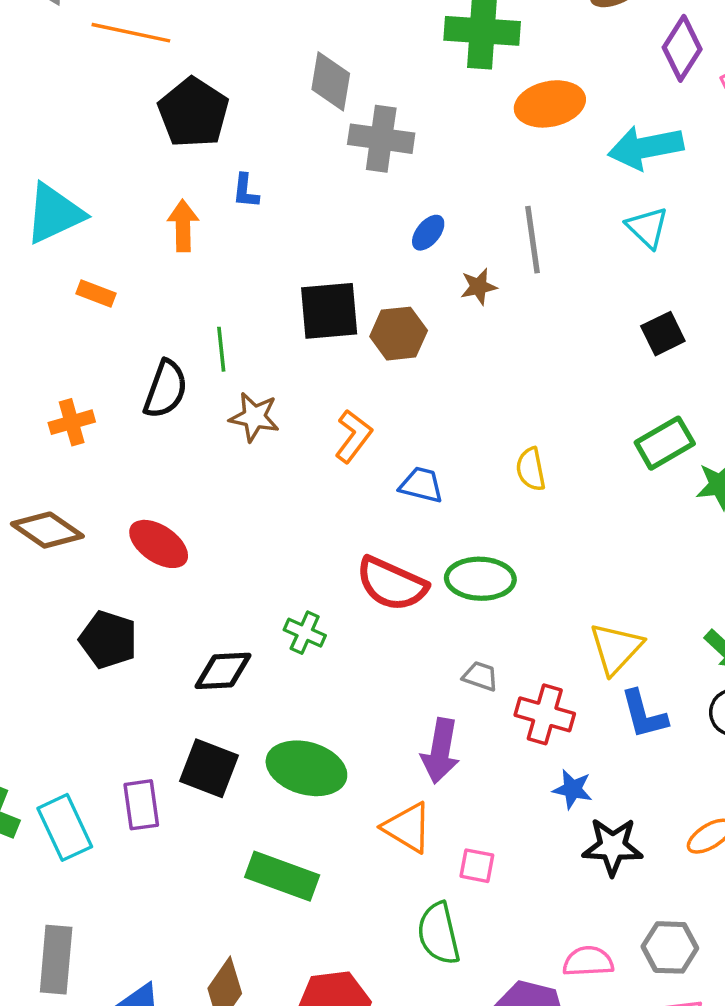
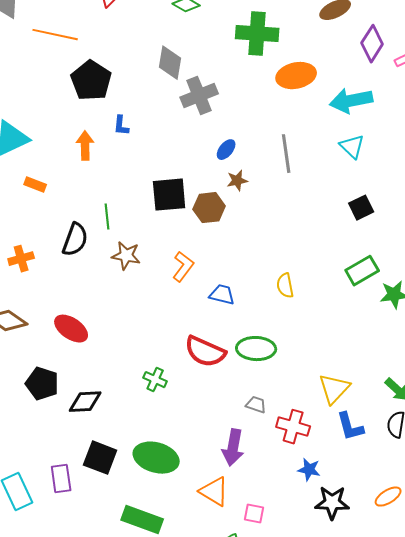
gray cross: (381, 139) -> (199, 96), turned -30
brown star: (479, 287) -> (237, 181), moved
black diamond: (223, 671) -> (85, 402), moved

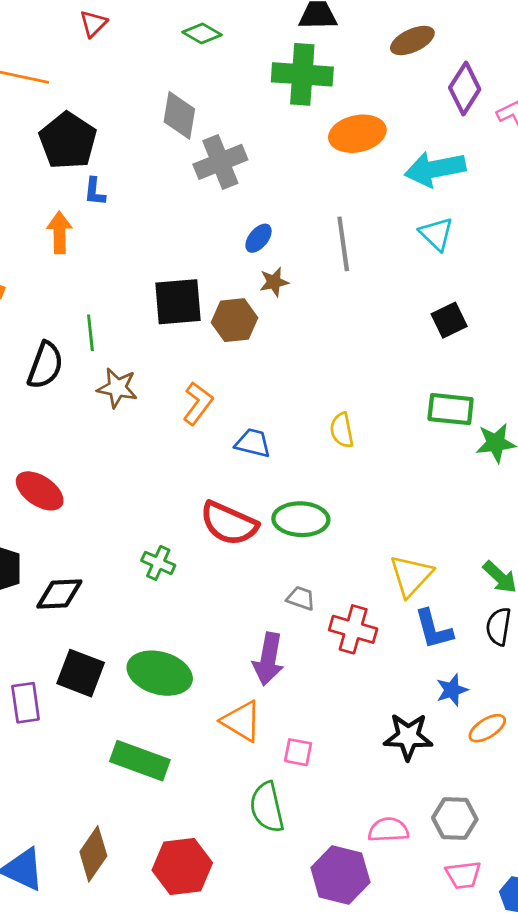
blue L-shape: (121, 126) -> (95, 192), moved
green rectangle: (362, 271) -> (451, 409), turned 36
blue star: (309, 470) -> (452, 690), moved, turned -30

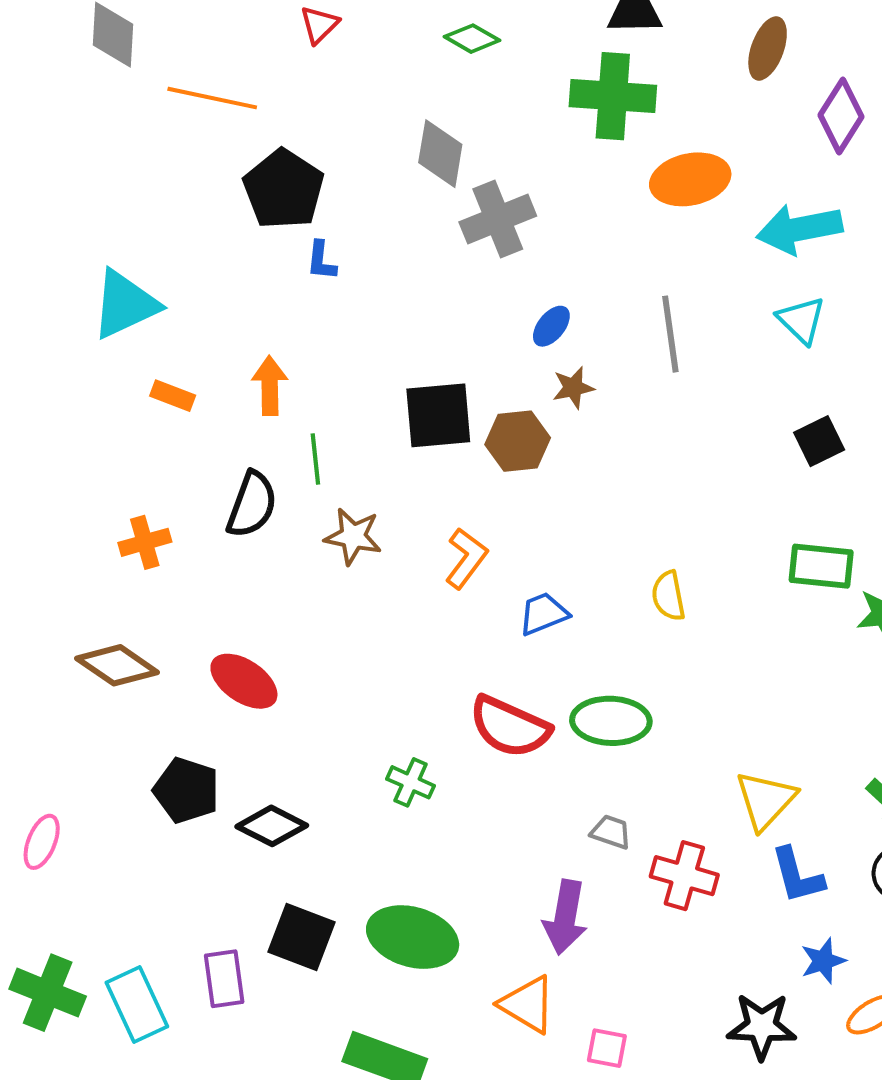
brown ellipse: (412, 41) -> (768, 48), turned -45
orange arrow: (59, 233) -> (270, 386), moved
blue trapezoid: (253, 443) -> (543, 614), turned -36
black diamond: (59, 594) -> (272, 826), turned 30

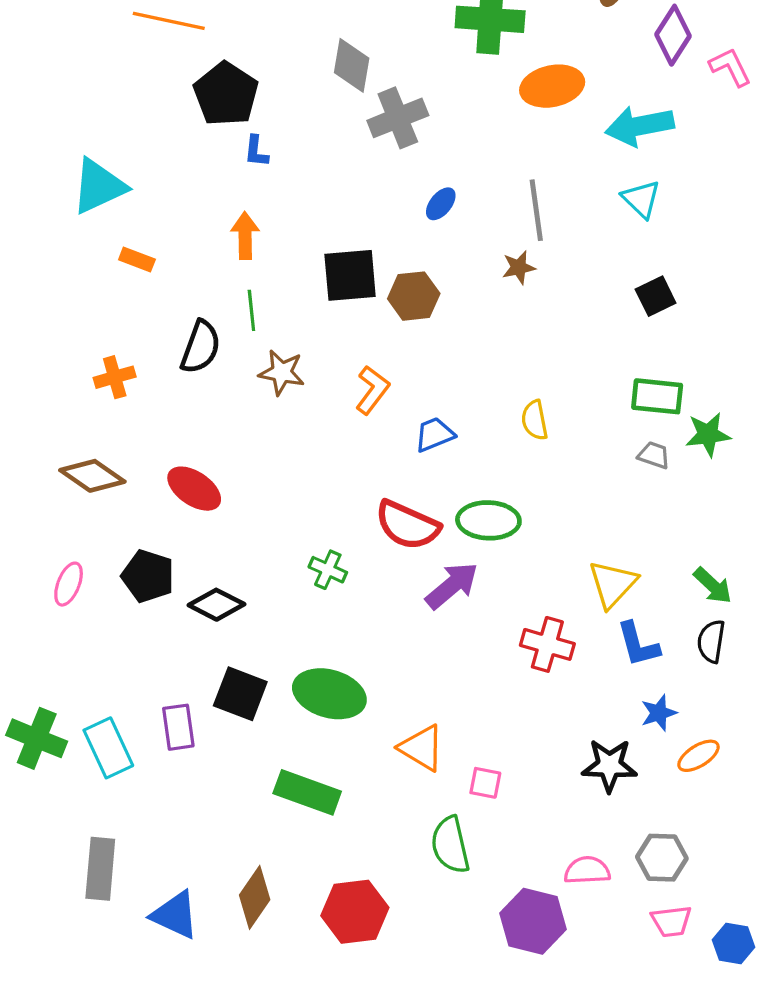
orange arrow: (270, 386) -> (245, 236), moved
brown star: (573, 388) -> (519, 267), moved
gray trapezoid: (611, 832) -> (654, 455), moved
pink ellipse: (42, 842) -> (69, 584), moved
purple arrow: (565, 917) -> (452, 586), moved, turned -140

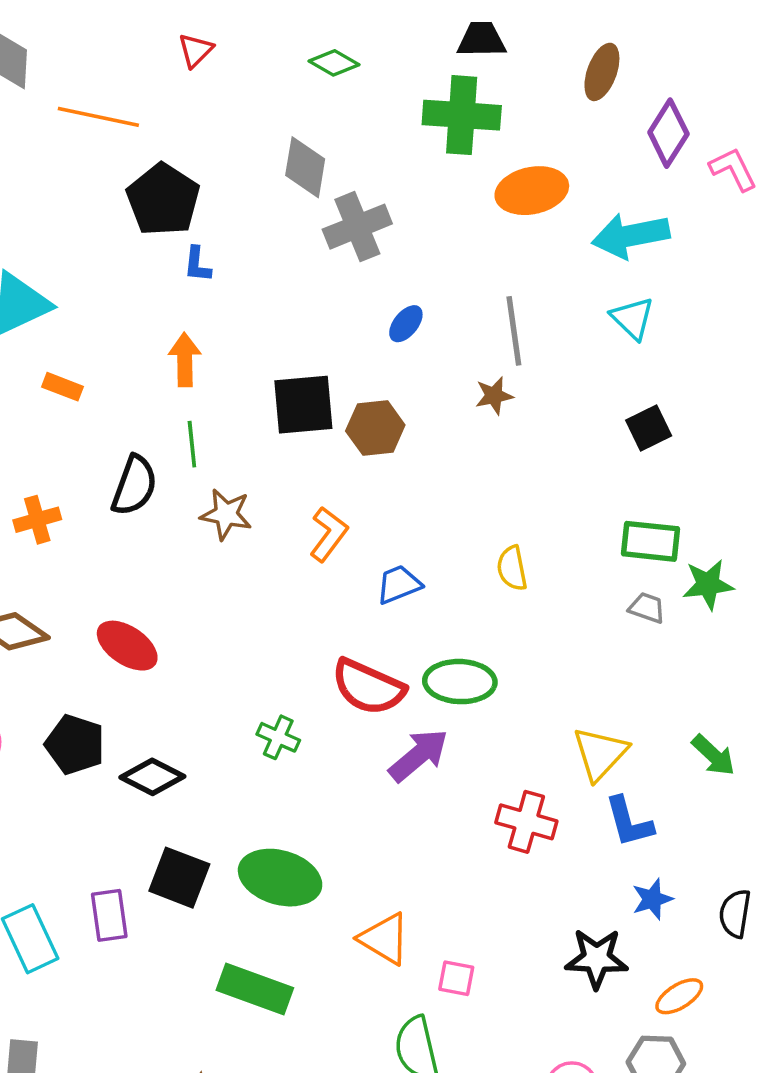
black semicircle: (711, 641) -> (735, 914), moved
orange ellipse: (698, 756) -> (679, 996), moved

